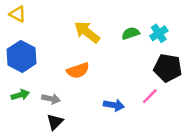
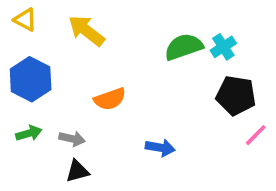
yellow arrow: (87, 32) -> (86, 31), moved
green semicircle: (131, 33) -> (184, 47), size x1.5
pink line: (150, 96) -> (256, 135), moved
black triangle: (55, 122) -> (77, 171), turned 30

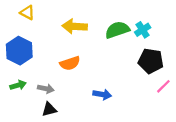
yellow triangle: (25, 20) -> (27, 13), moved
yellow arrow: (86, 31) -> (75, 26), moved, turned -35

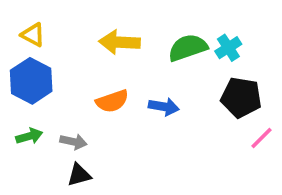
yellow triangle: (27, 13) -> (33, 35), moved
blue arrow: (102, 94) -> (164, 107), moved

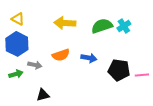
black pentagon: (241, 97) -> (119, 70), moved
pink line: (261, 138) -> (142, 75), turned 40
gray arrow: (73, 142) -> (35, 65), moved

